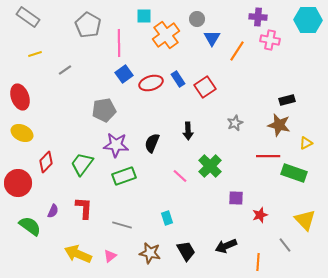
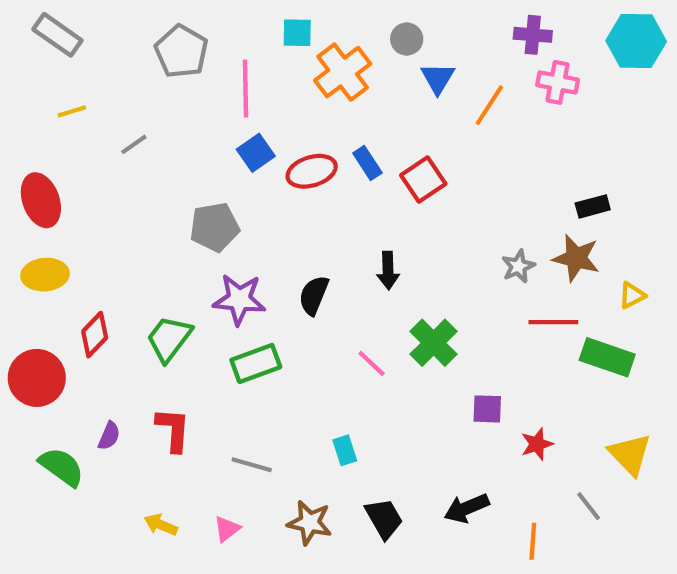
gray star: (235, 123) -> (518, 266), moved
yellow ellipse: (22, 133) -> (45, 275), turned -30
yellow arrow: (78, 254) -> (161, 525), size x0.6

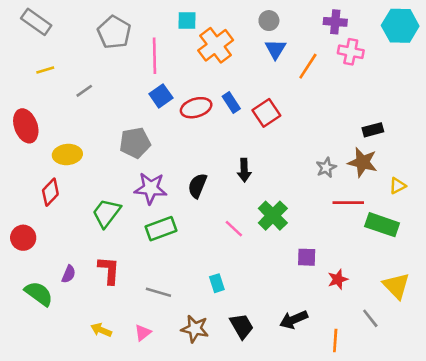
gray circle: (407, 39) -> (269, 21), moved
yellow ellipse: (45, 275) -> (67, 154), moved
red diamond: (95, 335) -> (50, 192), moved
red circle: (37, 378) -> (23, 238), size x0.7

